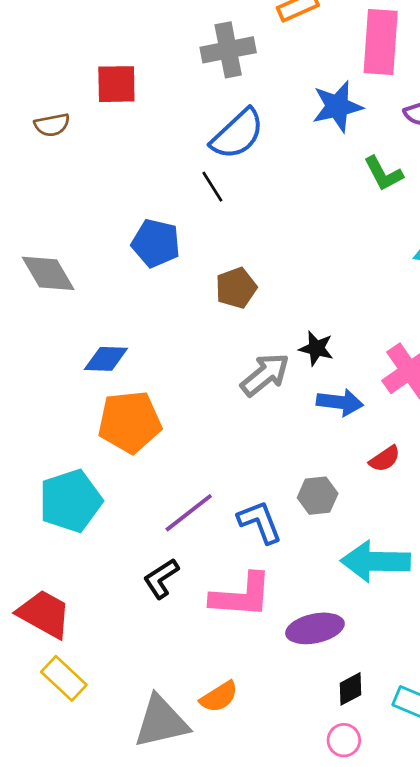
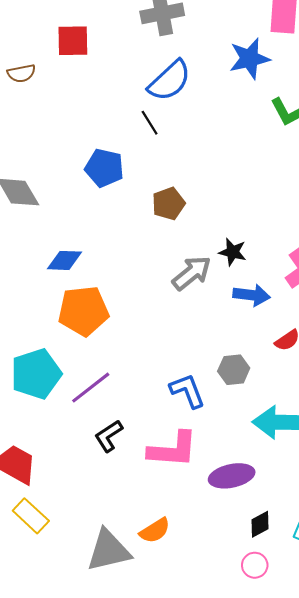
purple line: (189, 513) -> (91, 388), moved

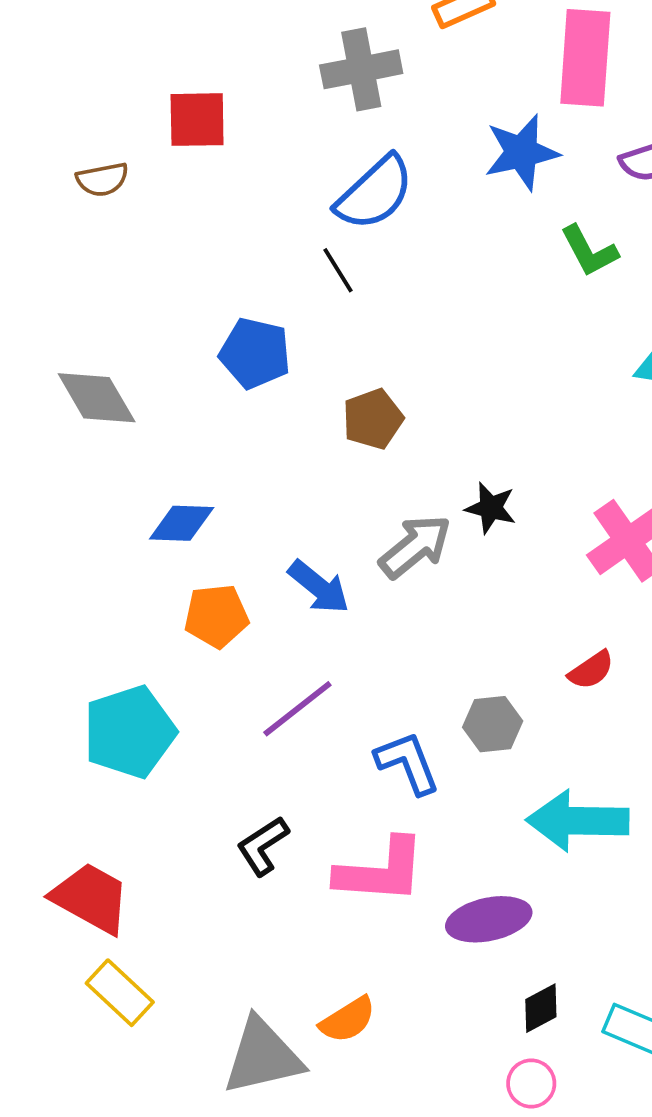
blue arrow: (252, 295) -> (319, 587), moved, turned 32
orange pentagon: (83, 311) -> (216, 616), size x0.7
purple line: (91, 388) -> (297, 709), moved

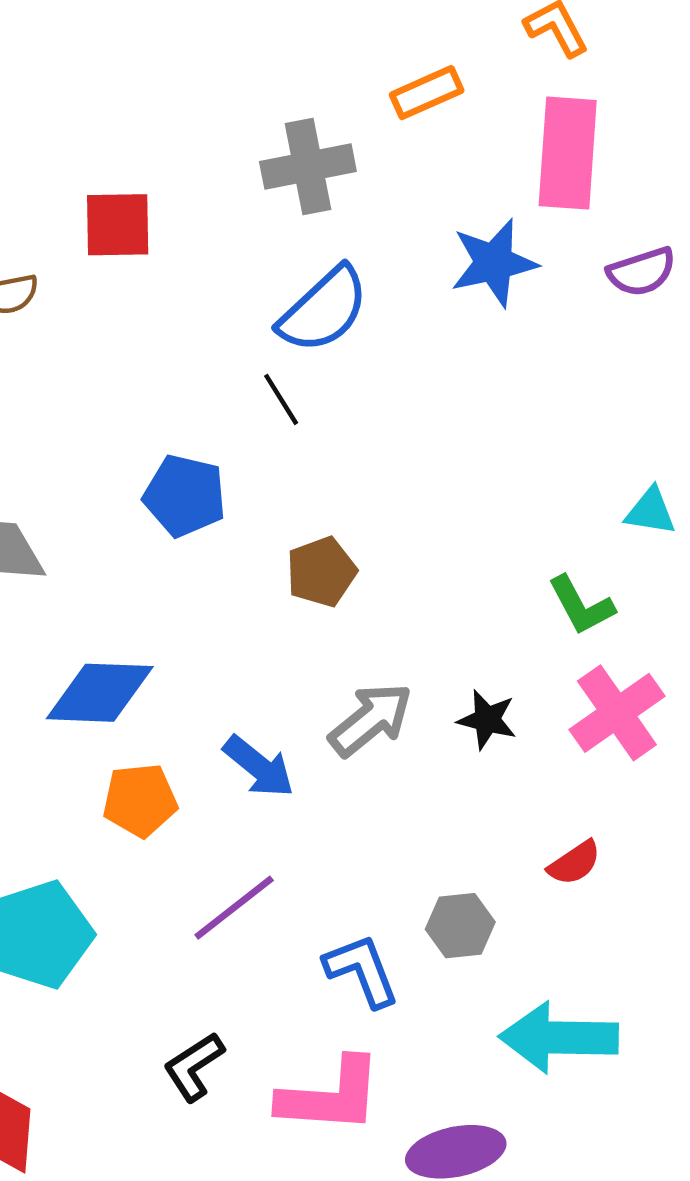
green L-shape: (589, 251) -> (581, 605), moved
black star: (491, 508) -> (487, 720), moved
blue diamond: (182, 523) -> (100, 693), size x1.4

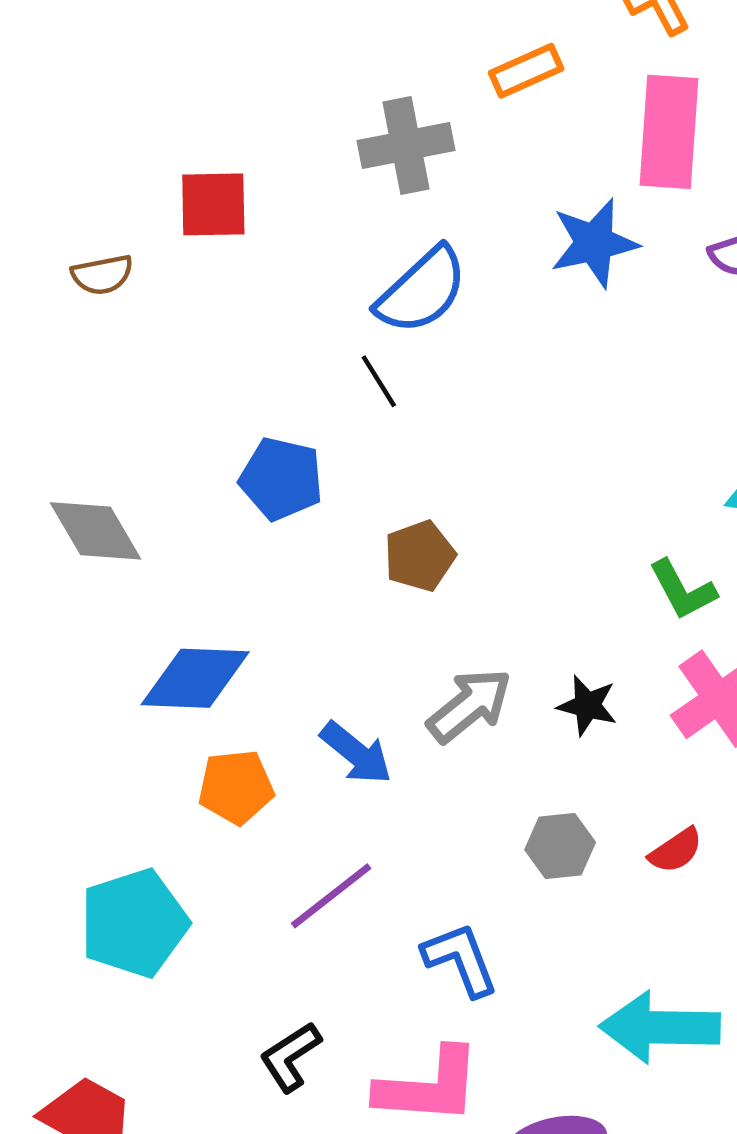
gray hexagon: (460, 926) -> (560, 846), moved

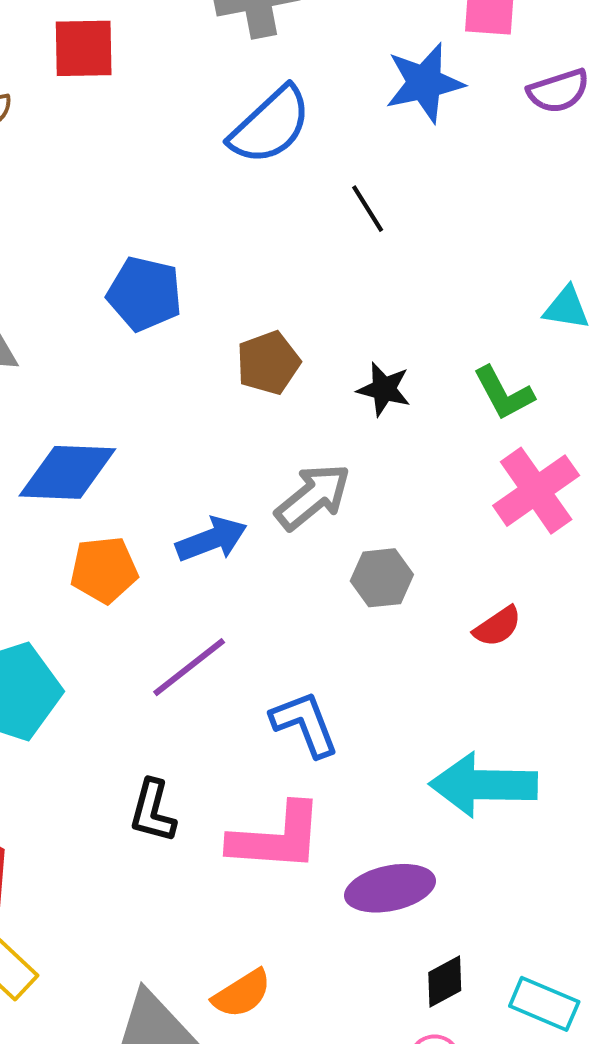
black line: (379, 381) -> (368, 209), moved
black star: (587, 705) -> (384, 389), moved
blue arrow: (356, 753) -> (211, 539), turned -60
gray hexagon: (560, 846) -> (382, 578), moved
black L-shape: (290, 1057) -> (153, 811), turned -42

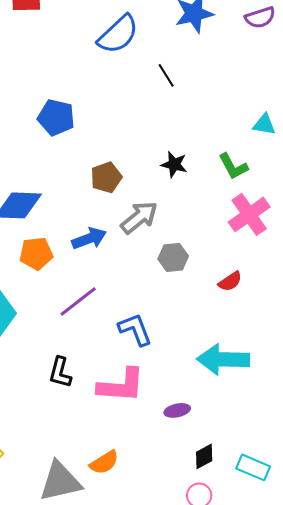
brown pentagon: (268, 363) -> (106, 177), moved
purple ellipse: (390, 888) -> (177, 410), size x0.6

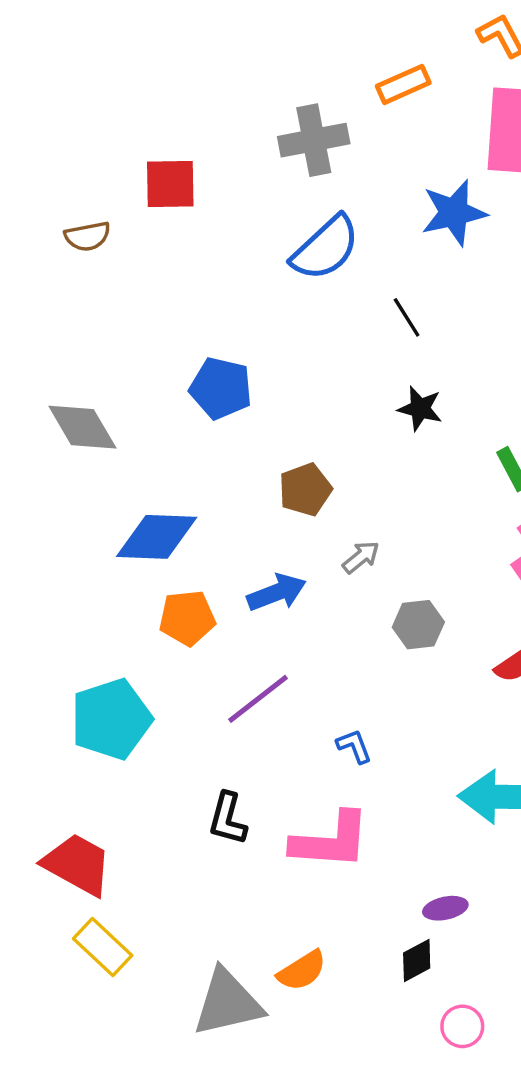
black star: (174, 164) -> (420, 409), moved
gray arrow: (139, 217) -> (361, 557), size x0.6
blue L-shape: (135, 329) -> (354, 746), size x0.6
purple ellipse: (177, 410) -> (445, 908), moved
black diamond: (204, 456) -> (417, 961), moved

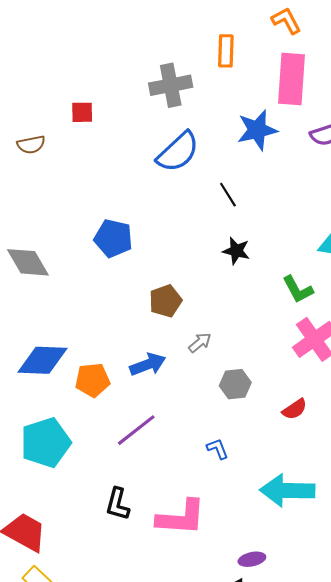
orange rectangle: (403, 84) -> (226, 51), turned -64
red square: (170, 184) -> (82, 112), size x0.7
blue diamond: (157, 537) -> (43, 360), moved
blue L-shape: (354, 746) -> (218, 449), moved

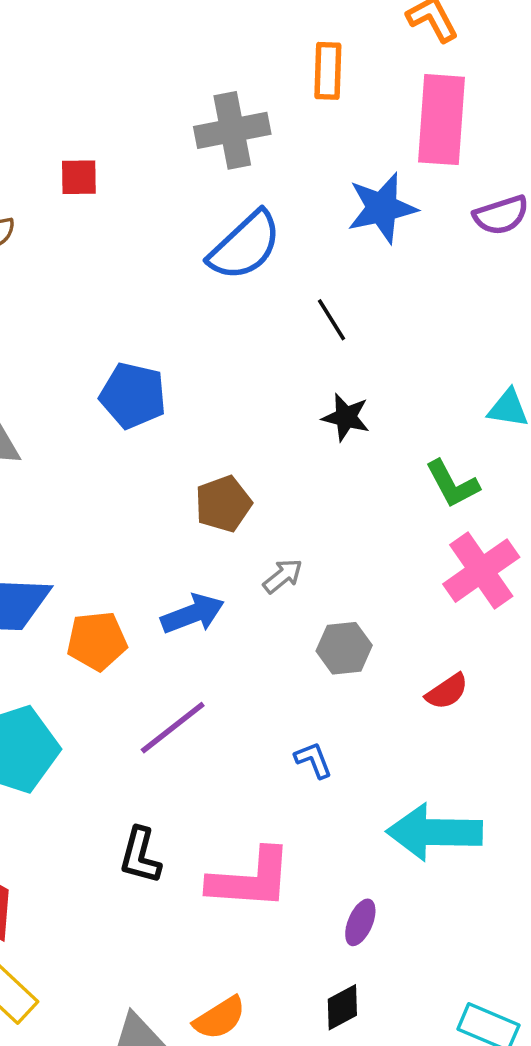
purple ellipse: (252, 559) -> (360, 922), moved, turned -55

